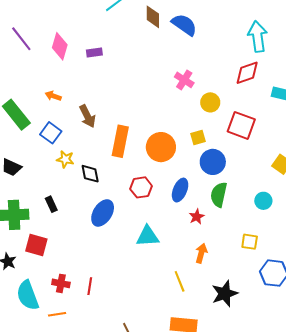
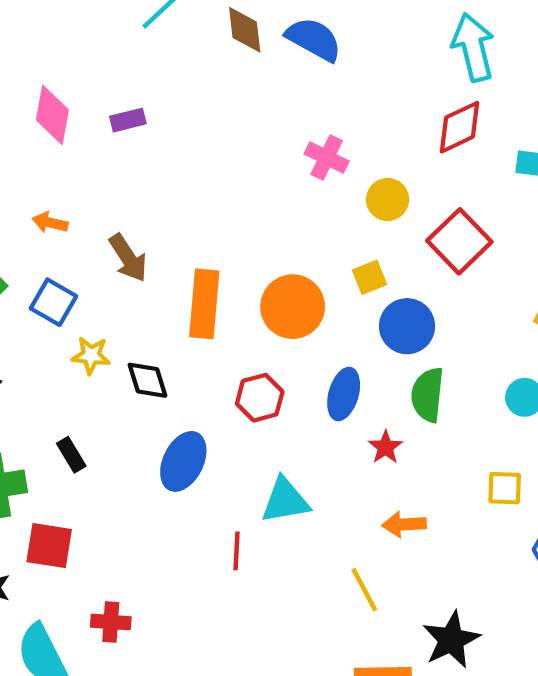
red square: (241, 125) -> (459, 241), turned 32
orange arrow: (201, 253) -> (404, 524), turned -102
red line: (90, 286) -> (237, 551), moved
black star: (225, 294) -> (451, 640), moved

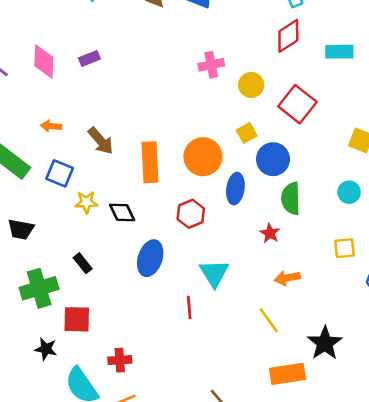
pink cross: (327, 157) -> (211, 65), turned -30
blue ellipse: (344, 394) -> (235, 189), moved
cyan triangle: (285, 501) -> (214, 273), turned -44

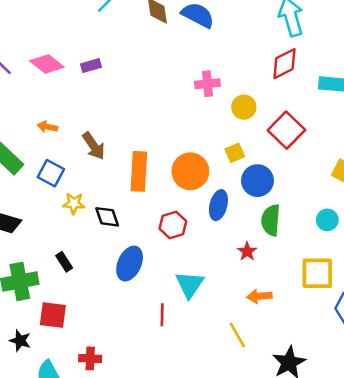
pink diamond: (44, 61) -> (47, 64), turned -60
yellow square: (344, 248) -> (317, 273), size x1.6

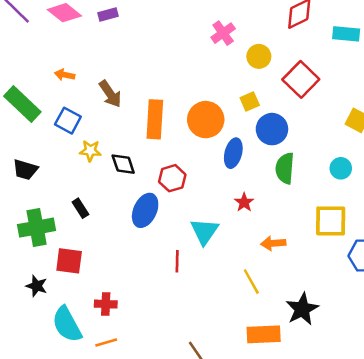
pink cross: (207, 84) -> (223, 33), turned -30
red hexagon: (173, 225) -> (172, 178), moved
red star: (247, 252) -> (244, 202), moved

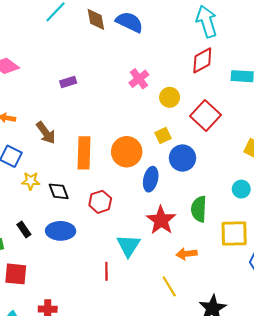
purple rectangle: (108, 15) -> (68, 82), moved
green semicircle: (285, 168) -> (199, 209), moved
red star: (244, 202) -> (161, 220), size x1.8
blue ellipse: (145, 210) -> (61, 231), moved, turned 68

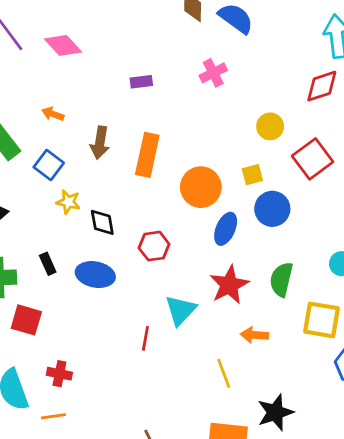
pink cross: (139, 79) -> (213, 73), moved
brown arrow: (46, 133) -> (100, 143), turned 35
orange rectangle: (84, 153) -> (147, 155), moved

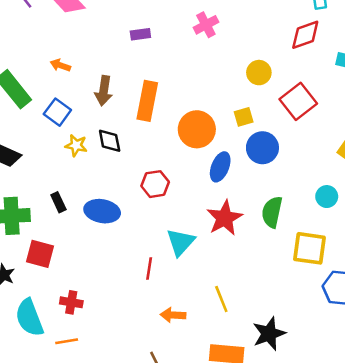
black diamond: (102, 222) -> (110, 141), moved
orange arrow: (254, 335) -> (173, 315), moved

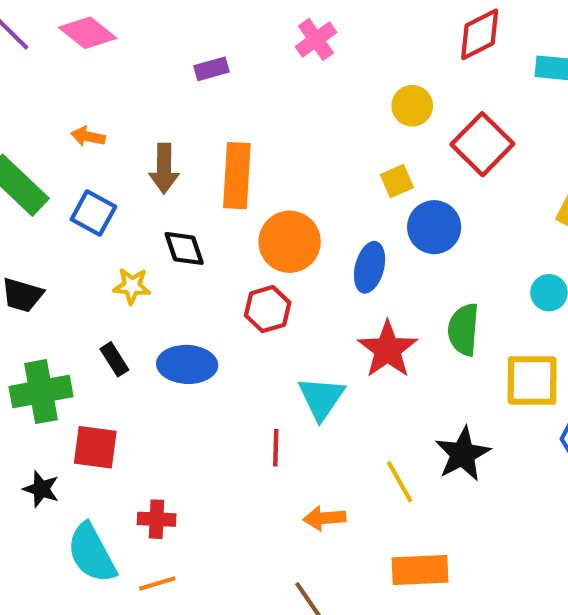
orange circle: (197, 129) -> (290, 242), moved
yellow star: (76, 145) -> (132, 286), moved
black star: (269, 334) -> (463, 454), moved

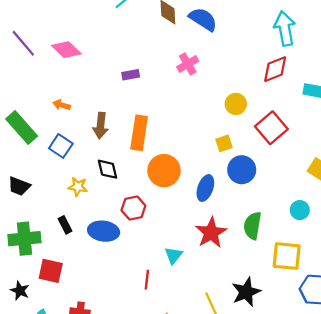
red hexagon: (268, 309) -> (133, 208), moved
cyan triangle: (321, 398) -> (173, 255), size x0.7

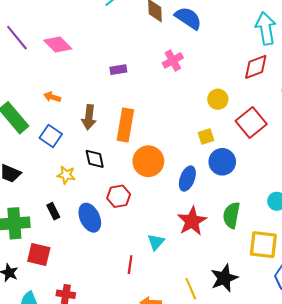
blue ellipse: (104, 231) -> (90, 218), turned 56

